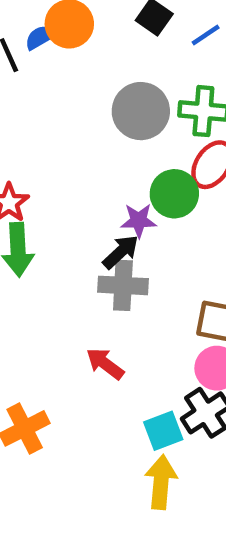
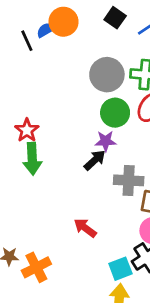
green circle: (174, 194) -> (115, 113), moved
gray cross: (123, 285) -> (129, 180), moved

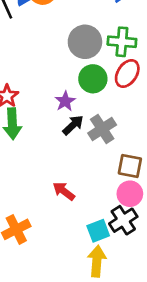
purple star: (106, 141) -> (65, 101), moved, turned -30
gray cross: (129, 180) -> (102, 129), moved, turned -36

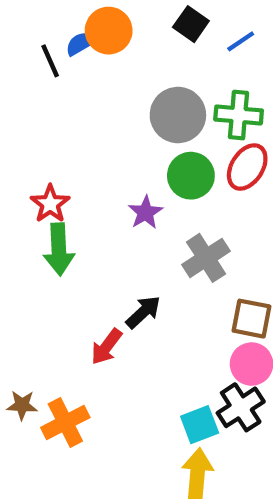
black arrow: (73, 125) -> (143, 312), moved
red arrow: (64, 191) -> (106, 347), moved, turned -90

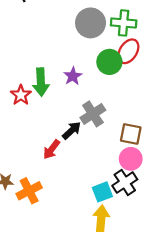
green circle: (191, 176) -> (109, 62), moved
red star: (50, 204) -> (21, 95), moved
green arrow: (59, 249) -> (41, 82), moved
gray cross: (206, 258) -> (93, 114), moved

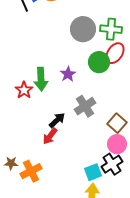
black arrow: (72, 130) -> (57, 120), moved
brown square: (131, 134) -> (117, 123), turned 30

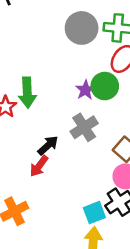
green circle: (99, 62) -> (105, 86), moved
purple star: (68, 74) -> (85, 90), moved

